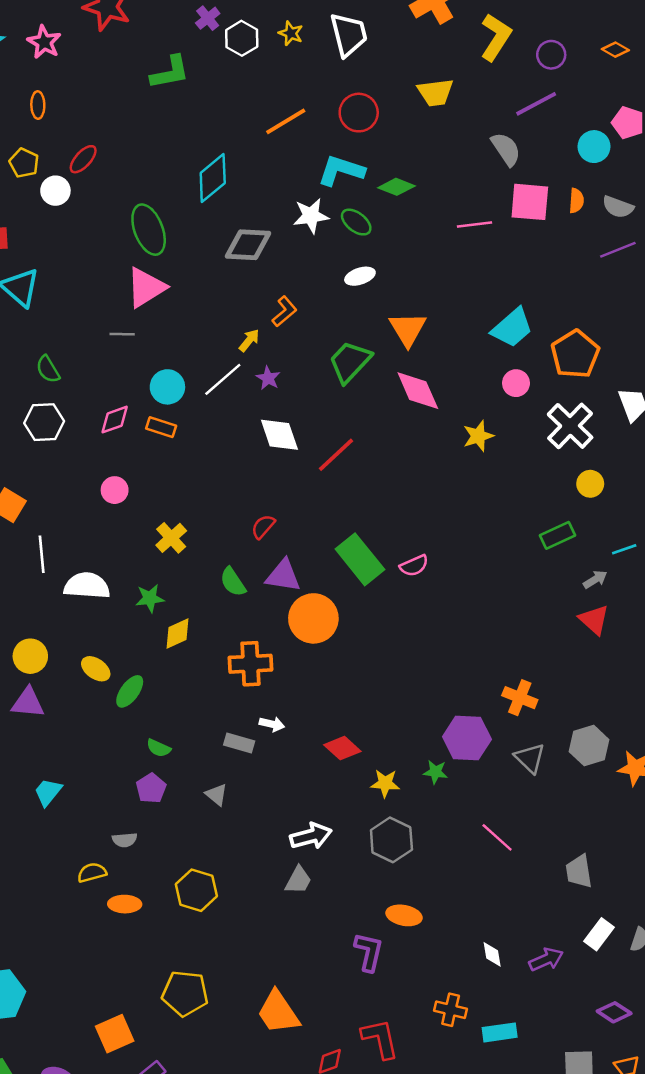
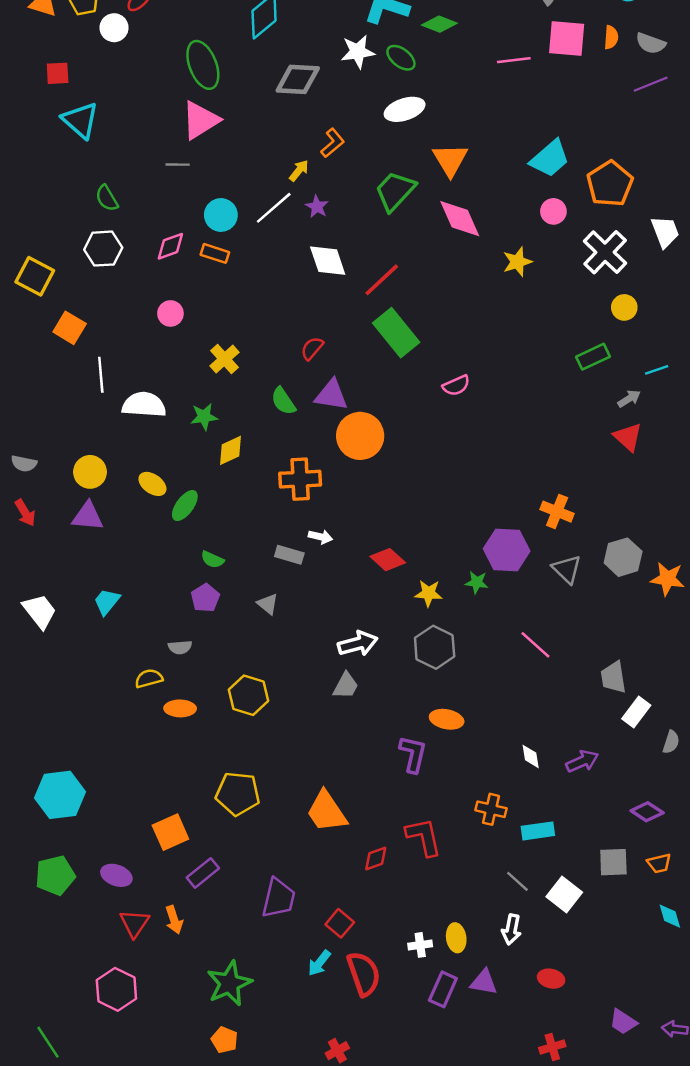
white ellipse: (360, 276) -> (405, 109), size x1.4
green rectangle: (360, 559) -> (396, 333), moved
white rectangle: (599, 934) -> (636, 712), moved

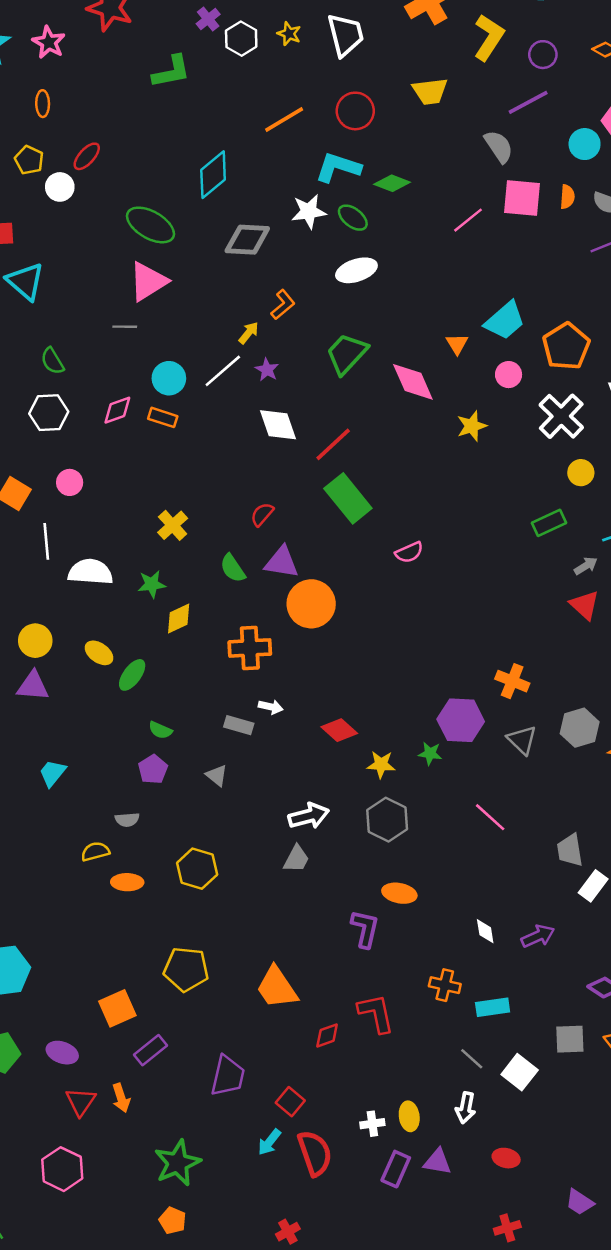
pink line: (514, 60) -> (468, 220), turned -32
green ellipse: (203, 65) -> (150, 225), turned -39
orange triangle: (450, 160) -> (457, 344), moved, size x0.6
pink circle: (170, 313) -> (70, 482), moved

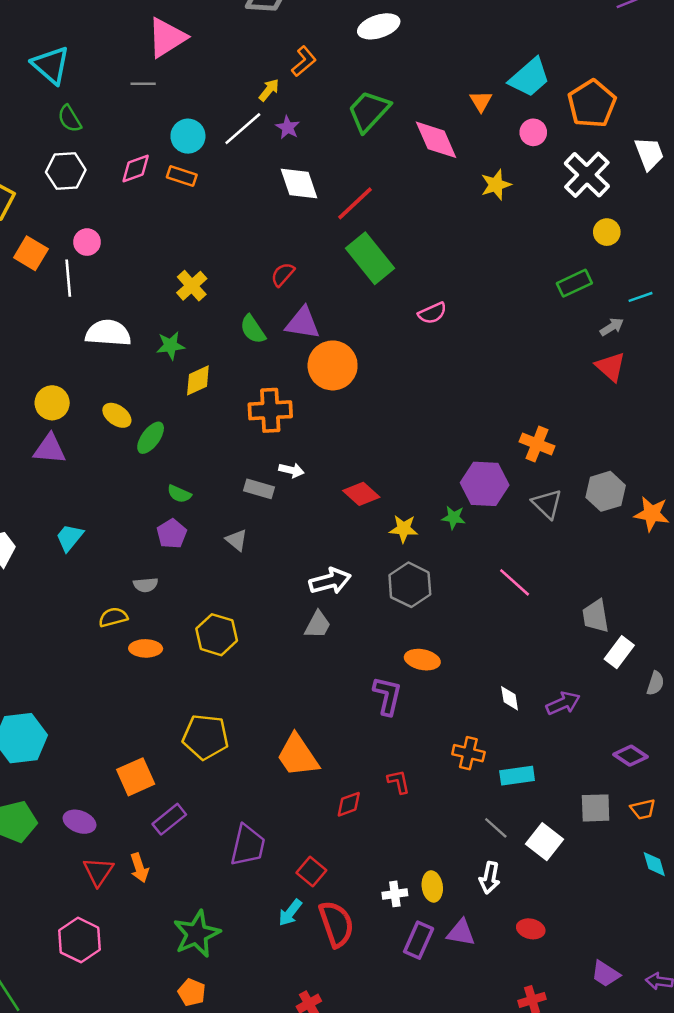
cyan triangle: (25, 281) -> (51, 65), moved
white line: (46, 541) -> (68, 278), moved
red L-shape: (376, 1013) -> (399, 782), size x0.6

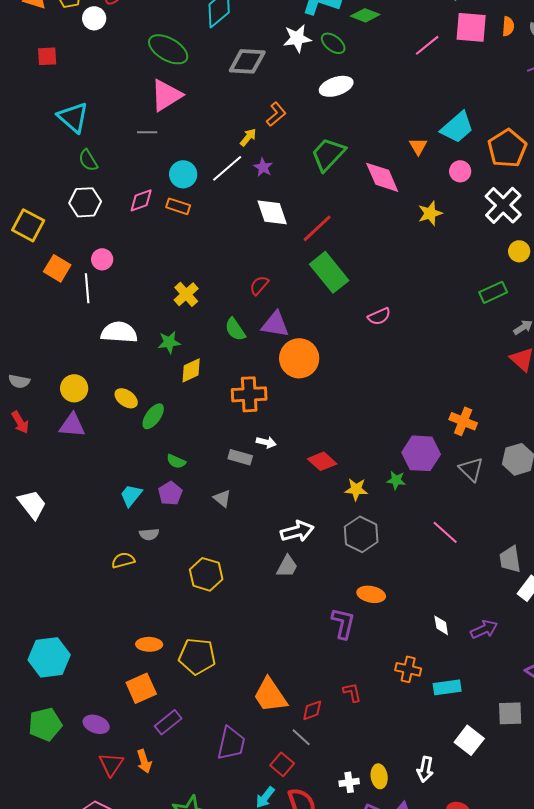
cyan trapezoid: (70, 537) -> (131, 495), moved
orange ellipse: (146, 648) -> (149, 644), moved
orange trapezoid: (298, 756) -> (270, 695), moved
gray line: (496, 828) -> (301, 737), moved

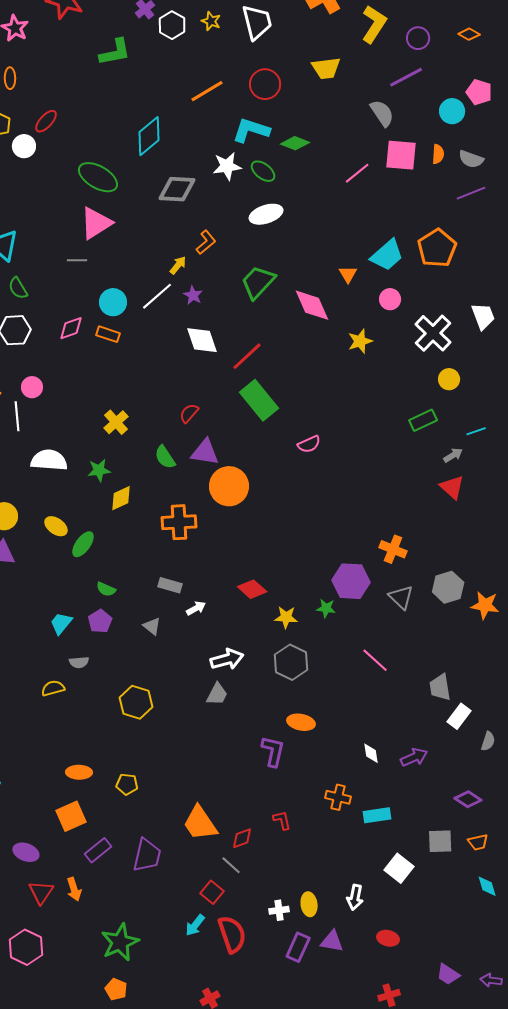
orange pentagon: (507, 148) -> (437, 248), moved
white arrow: (266, 442) -> (196, 608), moved, turned -42
yellow pentagon: (197, 656) -> (127, 784), size x0.6
purple trapezoid: (231, 743) -> (147, 855), moved

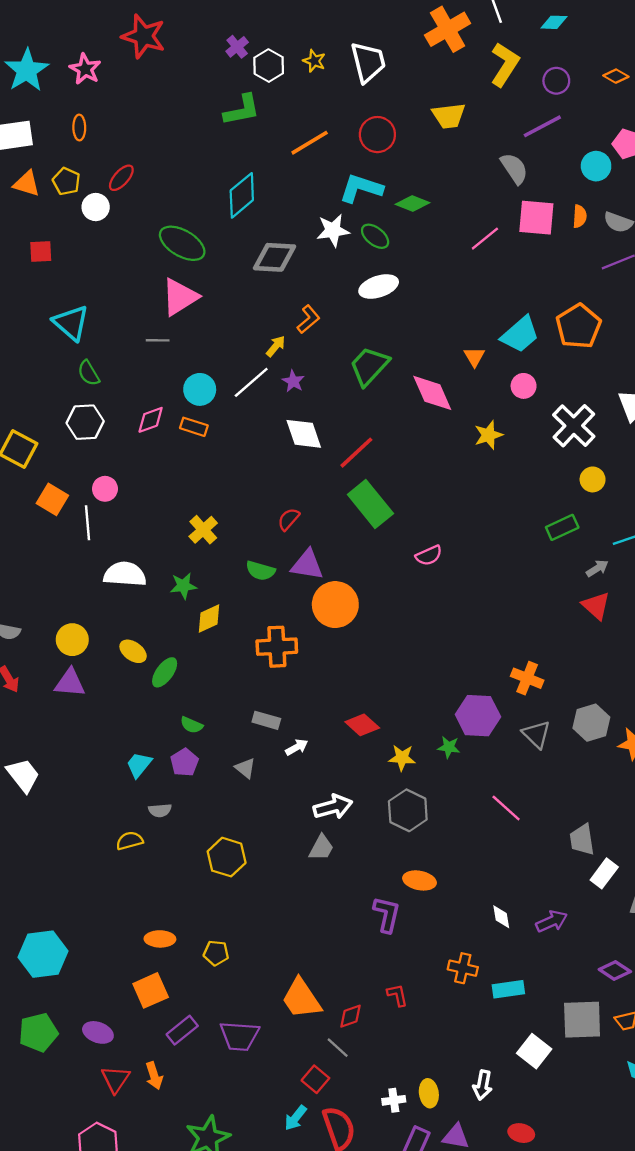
green L-shape: (115, 52) -> (242, 110), moved
green semicircle: (165, 457) -> (260, 571), turned -40
gray square: (440, 841) -> (582, 1020), size x1.4
purple trapezoid: (147, 855) -> (239, 1036), turned 81

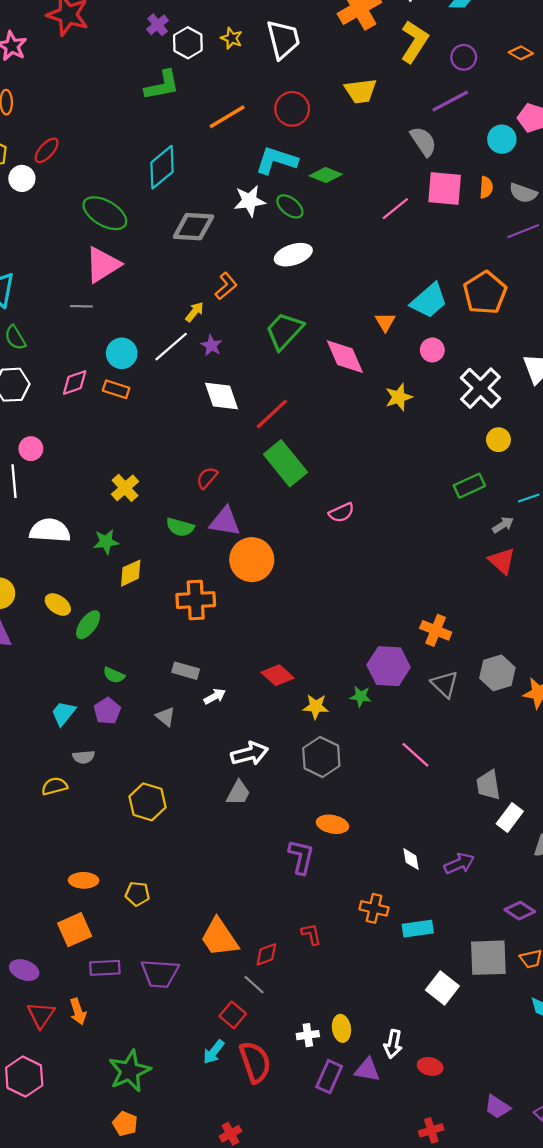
purple rectangle: (182, 1030) -> (105, 968), turned 36
white arrow: (483, 1085) -> (393, 1044), moved

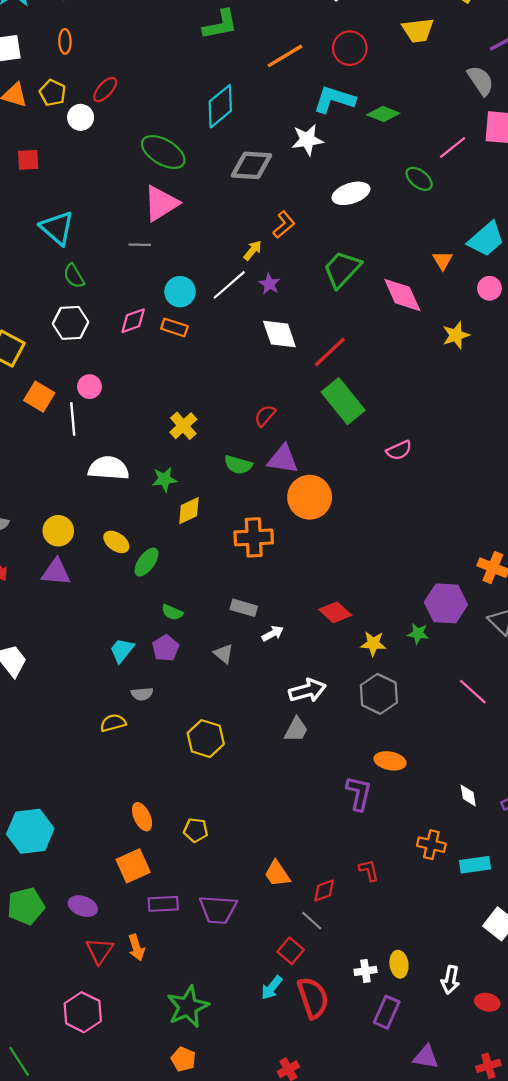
green ellipse: (290, 206) -> (419, 179), moved
orange ellipse: (84, 880) -> (142, 817), turned 64
orange trapezoid: (219, 938) -> (277, 874), size x0.7
purple triangle: (367, 1070) -> (426, 1057), moved

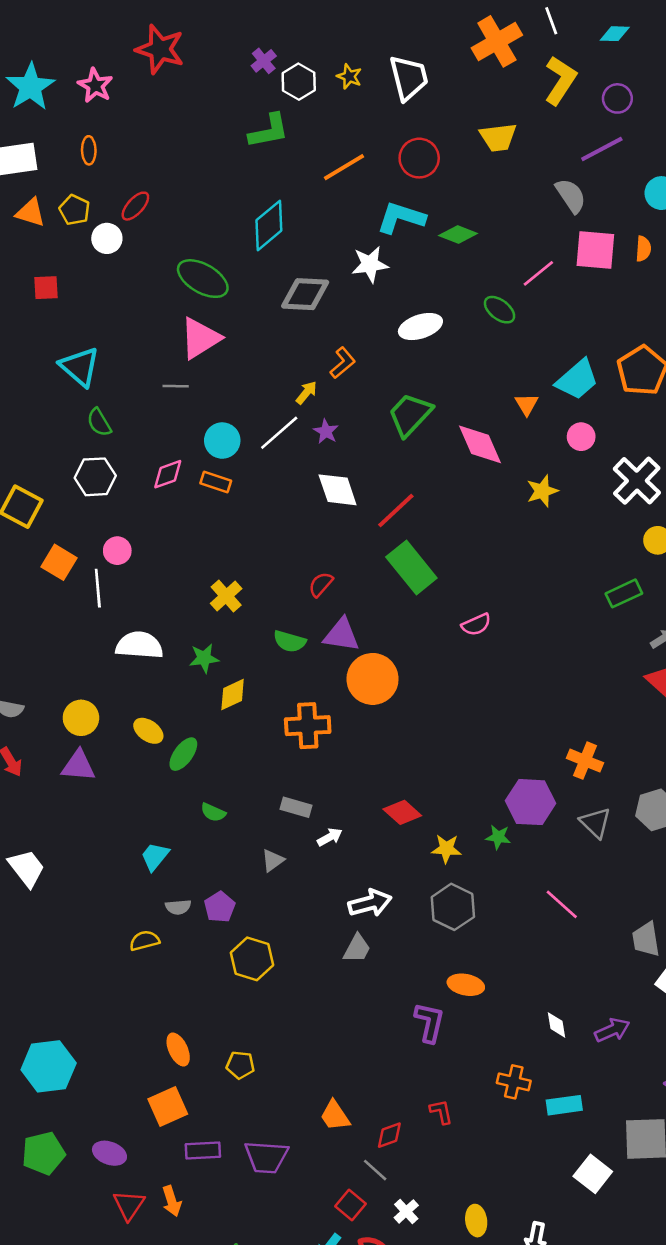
purple pentagon: (165, 648) -> (220, 907), moved
gray triangle: (224, 654) -> (273, 860), turned 45
white cross: (365, 971) -> (406, 1211), moved, turned -35

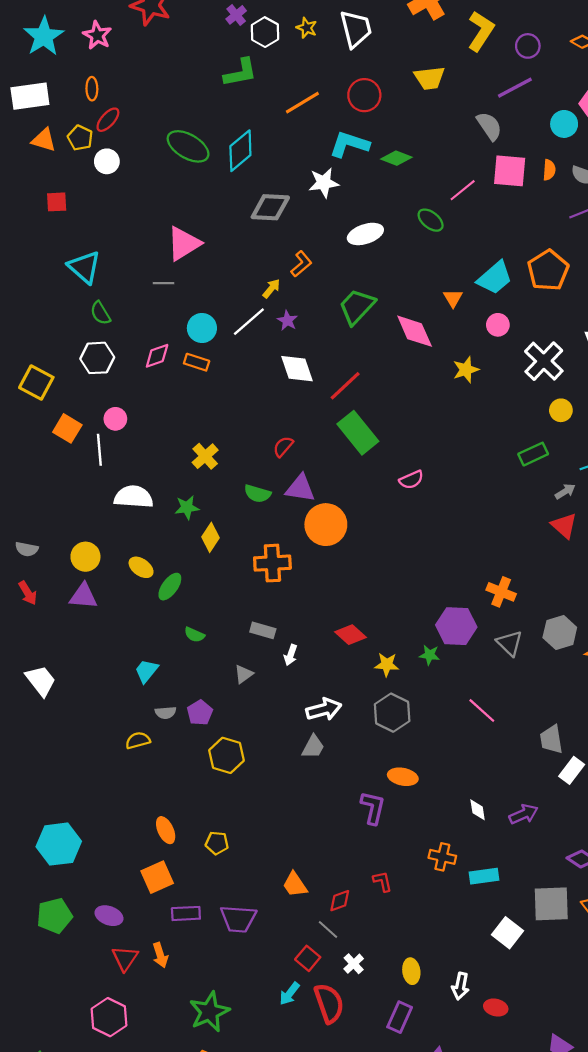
red ellipse: (135, 206) -> (108, 120), moved
green ellipse: (203, 279) -> (188, 146), moved
yellow diamond: (233, 694) -> (210, 537), turned -32
white arrow: (330, 837) -> (291, 655), turned 138

